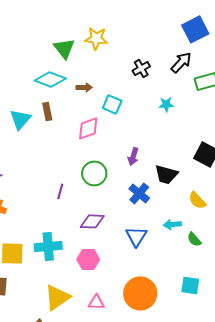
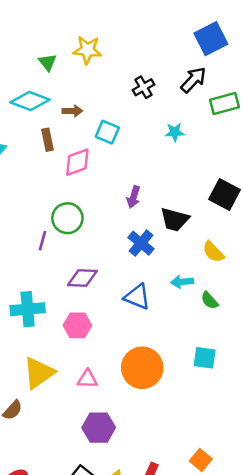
green triangle: (64, 48) -> (47, 62), size x0.7
brown rectangle: (47, 111) -> (47, 140), moved
green circle: (94, 173) -> (67, 218), moved
blue triangle: (136, 236) -> (137, 297), turned -40

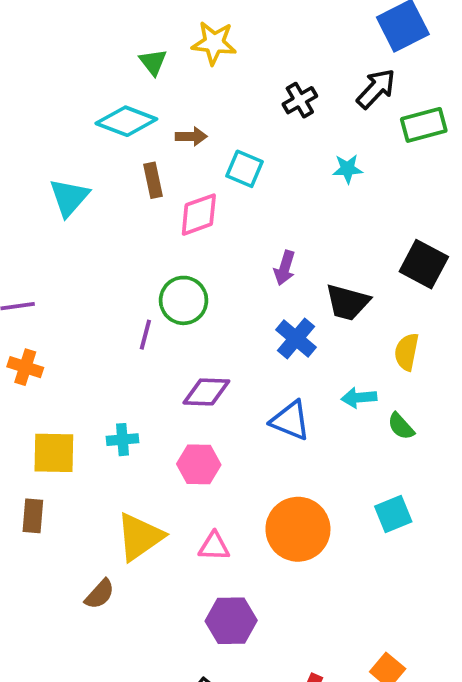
yellow semicircle: (213, 252) -> (407, 352), turned 55
cyan cross: (28, 309) -> (122, 440), size x0.6
cyan square: (205, 358) -> (393, 514), turned -30

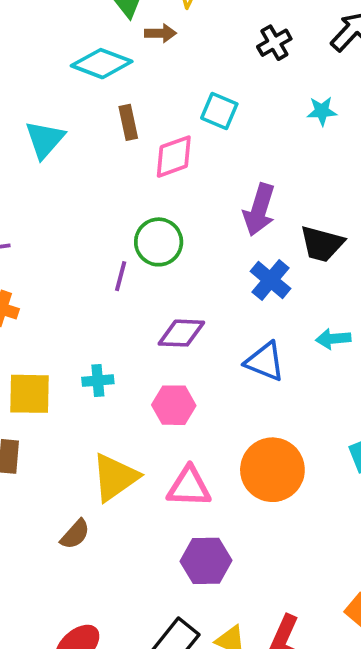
brown arrow: (191, 136) -> (160, 33), moved
purple arrow: (285, 268) -> (259, 210), size x1.5
pink triangle: (214, 546) -> (189, 487), size x1.4

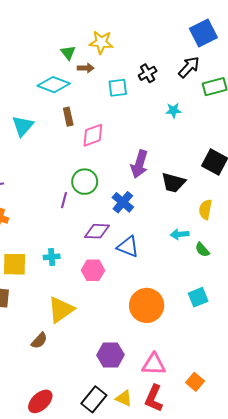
cyan square: (219, 111) -> (118, 88), moved, turned -30
blue cross: (271, 280) -> (123, 202), moved
blue triangle: (265, 362) -> (128, 247), moved
pink triangle: (189, 487) -> (154, 364), moved

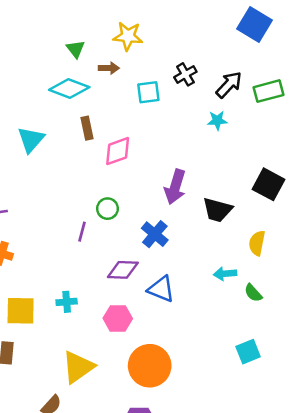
blue square: (203, 33) -> (254, 25), turned -32
green triangle: (68, 53) -> (76, 49), moved
black arrow: (189, 67) -> (229, 85), moved
green circle: (85, 182) -> (107, 209), size x0.7
orange circle: (147, 305) -> (150, 366), moved

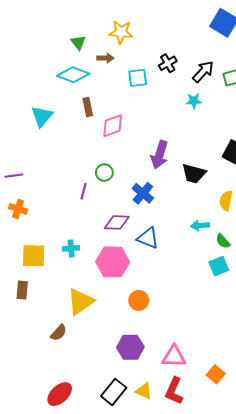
pink hexagon: (118, 318) -> (113, 262), size x1.4
cyan square: (248, 352) -> (219, 266), moved
orange circle: (150, 366) -> (139, 300), size x0.6

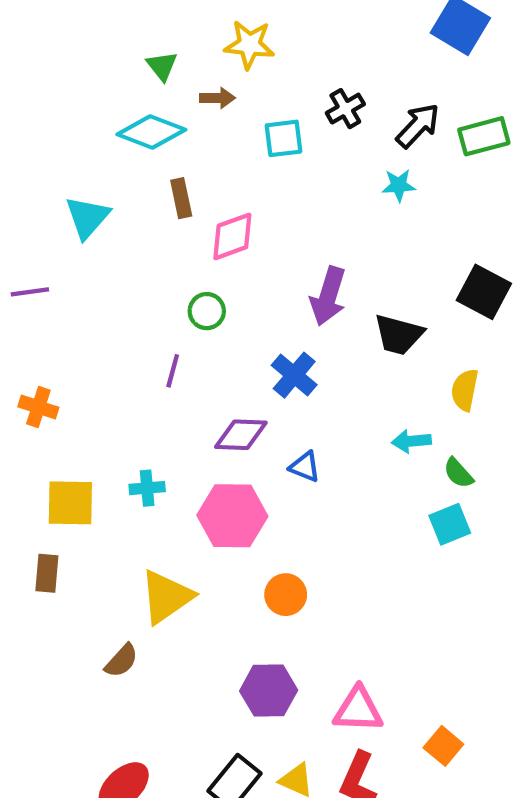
green circle: (104, 173) -> (207, 311), moved
purple line: (14, 176) -> (30, 292), moved
blue triangle: (148, 238) -> (305, 467), size x0.7

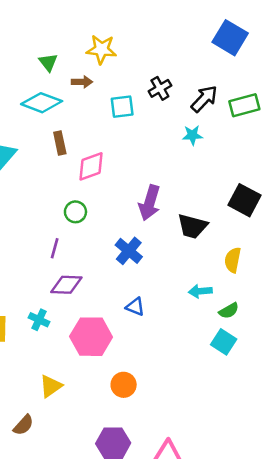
purple diamond: (241, 435) -> (66, 285), moved
green semicircle: (458, 473) -> (229, 311), turned -78
cyan cross: (147, 488) -> (39, 320), turned 30
cyan square: (450, 524) -> (224, 342), turned -35
yellow triangle: (166, 597) -> (51, 386), size x0.7

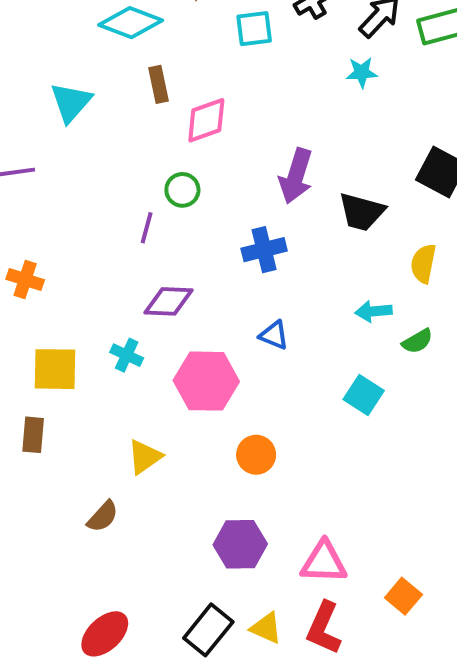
purple line: (55, 248) -> (147, 228), moved
blue cross: (129, 251) -> (264, 250), turned 36
cyan square: (224, 342) -> (364, 395), moved

